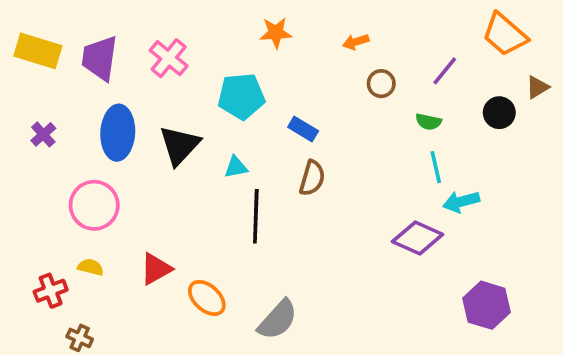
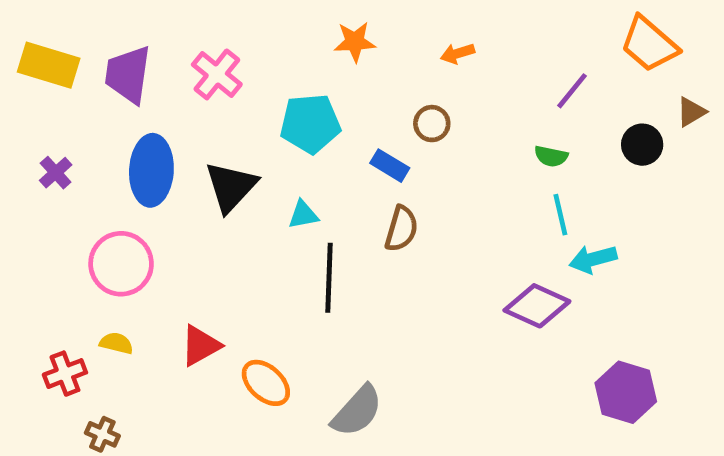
brown circle: (381, 84) -> (432, 124), moved

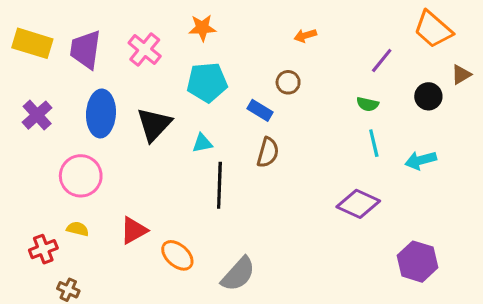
orange star: (355, 42) -> (202, 28), moved
purple cross: (56, 173) -> (37, 115), size x1.4
cyan arrow: (593, 259) -> (421, 160), moved

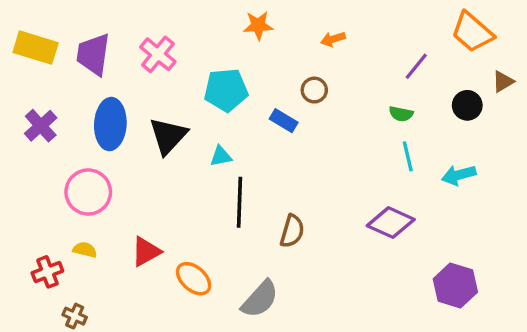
orange star: (202, 28) -> (258, 25), moved
brown semicircle: (268, 152) -> (292, 231), moved

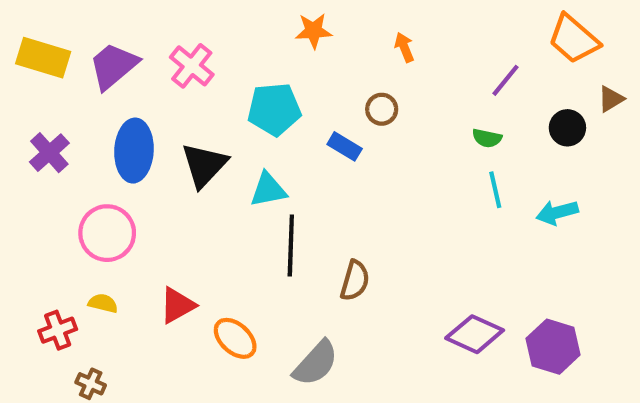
orange arrow: (333, 39) -> (404, 47), turned 85
purple trapezoid: (93, 54) -> (113, 66), turned 42
cyan triangle: (221, 156) -> (268, 190), size x1.4
purple diamond: (391, 223) -> (475, 334), moved

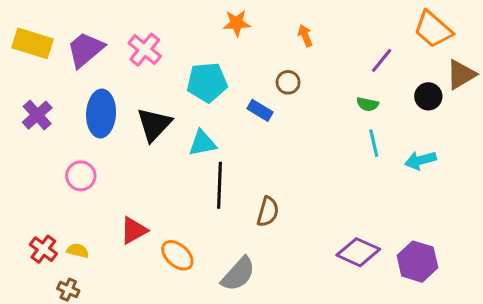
brown triangle: (611, 99) -> (461, 75), size x1.5
pink circle: (107, 233) -> (81, 176), size x0.7
yellow semicircle: (103, 303) -> (78, 251), moved
red cross: (58, 330) -> (43, 249), turned -32

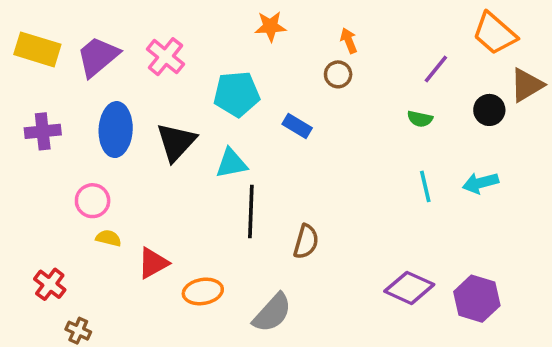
brown circle: (288, 82) -> (338, 74), moved
purple cross: (37, 115) -> (43, 131), turned 36
cyan line: (374, 143) -> (425, 186), moved
yellow semicircle: (78, 251) -> (109, 238), moved
orange ellipse: (177, 255) -> (203, 291), turned -52

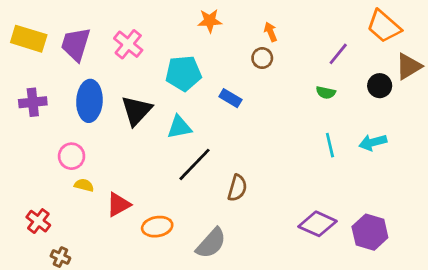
purple trapezoid: (98, 57) -> (76, 44), turned -33
black line: (251, 211) -> (194, 164), turned 42

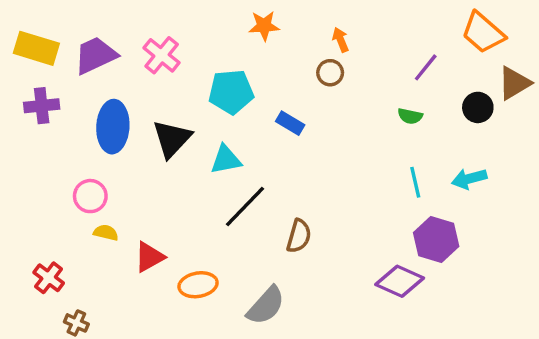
purple trapezoid: (76, 44) -> (95, 55), turned 48
purple cross: (33, 102) -> (42, 106), moved
purple hexagon: (370, 232) -> (436, 240), moved

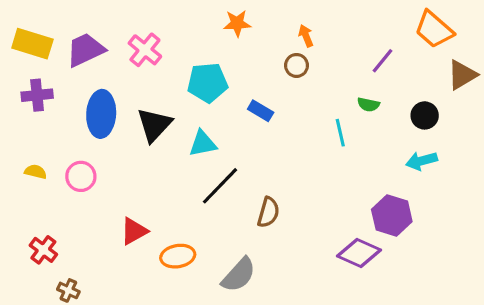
black circle: (478, 107) -> (425, 115), moved
cyan line: (415, 182) -> (340, 133), moved
yellow semicircle: (106, 233) -> (36, 172), moved

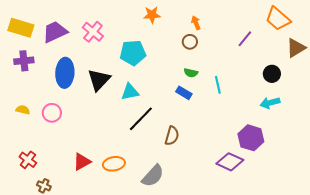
green semicircle: (368, 105) -> (191, 73), moved
blue rectangle: (261, 111) -> (184, 93), moved
red triangle: (134, 231) -> (82, 162), moved

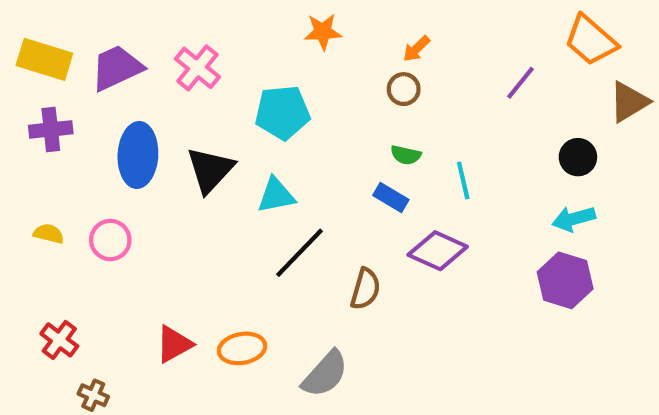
orange arrow: (196, 23) -> (416, 49), turned -112
purple hexagon: (251, 138) -> (565, 280), moved
purple diamond: (230, 162) -> (438, 251), moved

